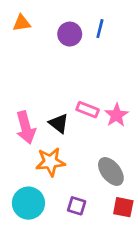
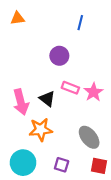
purple circle: (70, 34) -> (59, 56), moved

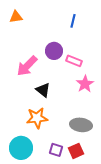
pink rectangle: (70, 88) -> (74, 61), moved
pink arrow: (21, 102) -> (27, 66), moved, turned 60
gray ellipse: (89, 137) -> (81, 125), turned -45
red square: (99, 166) -> (76, 151), moved, turned -35

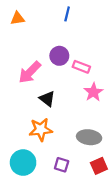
blue line: (73, 21) -> (67, 14), moved
red square: (76, 151) -> (99, 166), moved

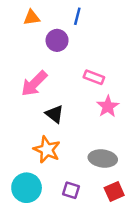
orange triangle: (18, 18) -> (32, 18), moved
purple circle: (59, 56) -> (57, 40), moved
orange star: (41, 130) -> (47, 150), turned 30

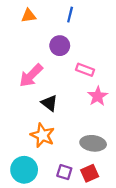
purple circle: (57, 40) -> (60, 46), moved
red square: (114, 192) -> (90, 173), moved

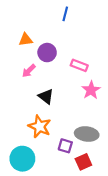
orange triangle: (29, 16) -> (26, 40), moved
purple circle: (60, 46) -> (47, 53), moved
pink arrow: (31, 76) -> (29, 71), size x0.6
purple square: (64, 172) -> (65, 146), moved

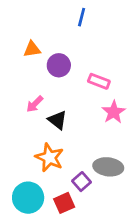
pink arrow: (29, 71) -> (35, 104), moved
purple square: (65, 146) -> (82, 182), turned 32
red square: (83, 162) -> (64, 203), moved

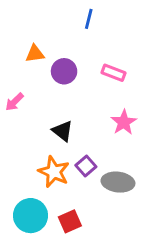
pink rectangle: (99, 81) -> (114, 73), moved
pink arrow: (35, 104) -> (14, 102), moved
purple square: (82, 182) -> (86, 166), moved

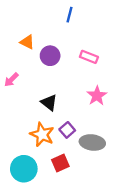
orange triangle: (35, 54) -> (27, 42), turned 35
red square: (70, 221) -> (60, 163), moved

